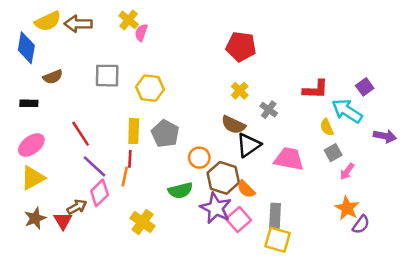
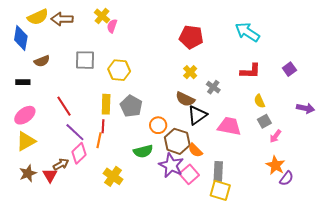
cyan arrow: (347, 111) -> (247, 32), moved

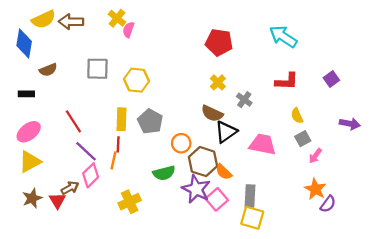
yellow cross: (113, 176) -> (130, 202), turned 30

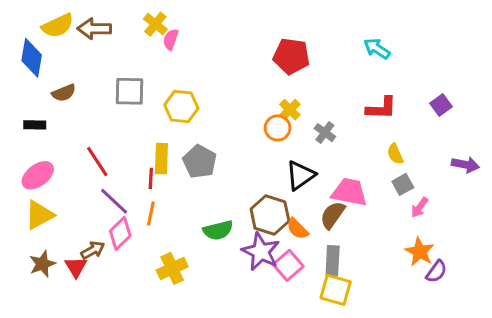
cyan arrow: (283, 37) -> (377, 49), size x0.7
brown semicircle: (212, 113) -> (333, 215), moved, turned 100
orange circle: (181, 143) -> (278, 128), moved
red line: (118, 144) -> (151, 178), moved

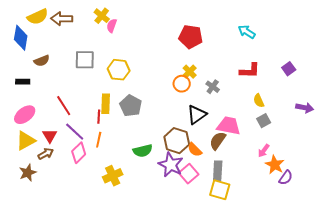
pink arrow: (420, 207) -> (264, 151), moved
brown arrow: (93, 250) -> (46, 154), moved
red triangle: (76, 267) -> (50, 136), moved

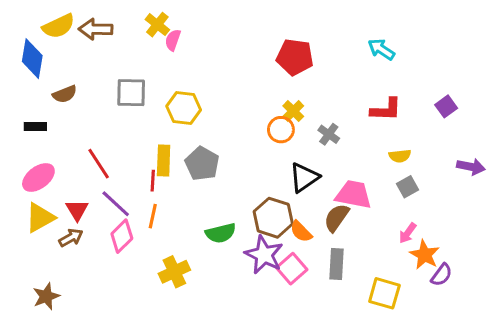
yellow semicircle: (259, 101) -> (400, 156), turned -72
brown star: (28, 173) -> (46, 296), moved
yellow square: (220, 190) -> (384, 293), moved

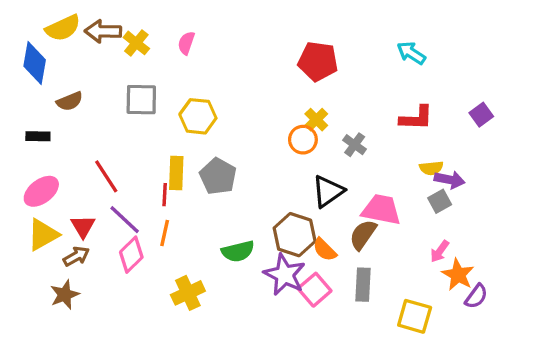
yellow cross: (157, 25) -> (136, 43), moved
purple arrow: (471, 167) -> (450, 180), moved
brown star: (46, 296) -> (65, 295), moved

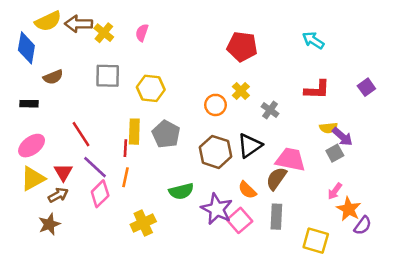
orange circle: (303, 140) -> (215, 105), moved
purple arrow: (450, 180) -> (342, 137), turned 30
brown hexagon: (295, 235) -> (215, 152), moved

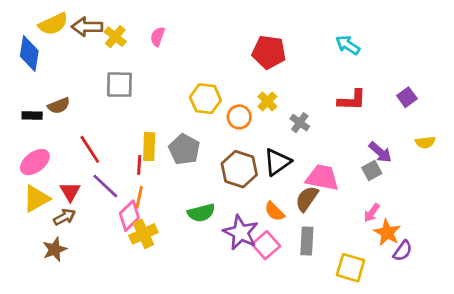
brown semicircle: (53, 77) -> (59, 106), moved
yellow hexagon: (151, 88) -> (205, 99), moved
yellow semicircle: (328, 128) -> (425, 142), moved
pink diamond: (100, 194) -> (129, 216), moved
yellow cross: (143, 223) -> (143, 234), moved

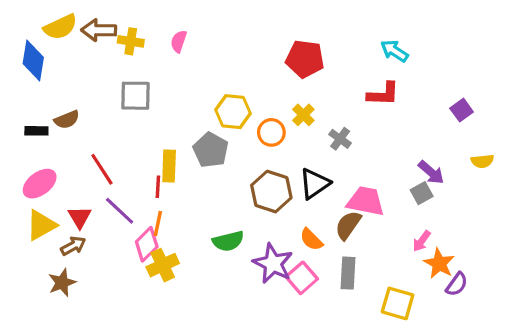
yellow cross: (115, 37) -> (131, 41), turned -30
red L-shape: (352, 100) -> (383, 94), moved
gray pentagon: (184, 149) -> (211, 150), moved

